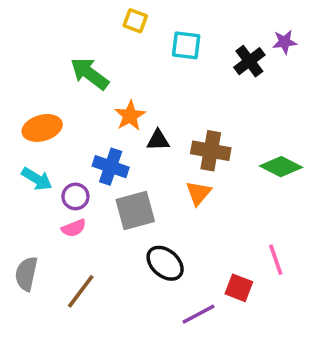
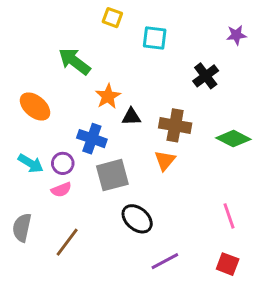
black cross: (249, 61) -> (206, 76), moved
orange ellipse: (42, 128) -> (35, 106), turned 56
cyan arrow: (37, 179) -> (31, 163), moved
red square: (239, 288) -> (228, 264), moved

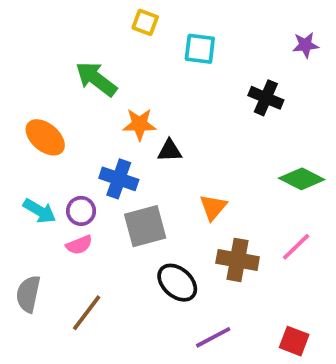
black cross: (206, 76) -> (266, 98), turned -30
orange star: (108, 96) -> (140, 124), turned 30
brown cross: (175, 125) -> (238, 260), moved
pink line: (229, 216) -> (296, 247), moved, turned 65

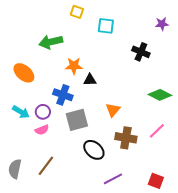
green arrow: (96, 79) -> (51, 42), turned -50
gray semicircle: (28, 294) -> (15, 169), moved

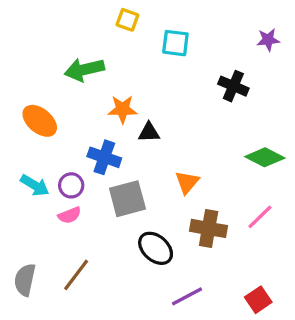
red square: (156, 181) -> (258, 300), turned 35

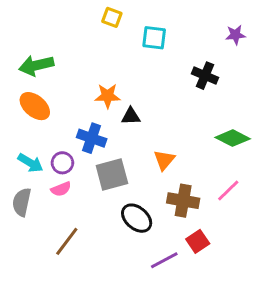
green arrow: (84, 70) -> (36, 65), moved
gray semicircle: (25, 280) -> (22, 202), moved
red square: (258, 300) -> (198, 241), moved

